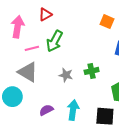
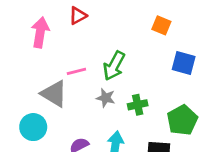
green arrow: (55, 41) -> (114, 66), moved
pink line: (32, 48) -> (76, 71), moved
green cross: (92, 71) -> (138, 105), moved

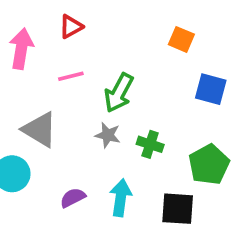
pink line: (76, 71) -> (71, 76), moved
green cross: (138, 105) -> (150, 144), turned 30

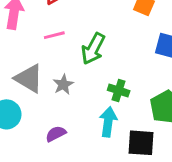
gray star: (108, 135) -> (63, 84), moved, turned 30
cyan arrow: (121, 198) -> (108, 122), moved

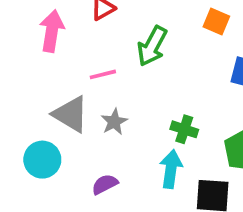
pink line: (54, 35) -> (103, 74), moved
green arrow: (93, 49) -> (152, 46), moved

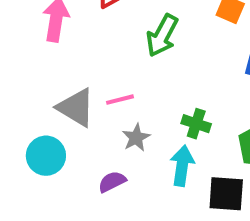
pink line: (103, 74) -> (120, 100), moved
gray star: (114, 122) -> (136, 138), moved

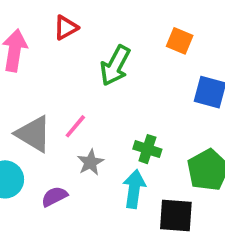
pink line: (120, 100) -> (75, 126), turned -36
purple semicircle: (112, 182) -> (54, 197), moved

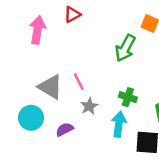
green arrow: (115, 66) -> (125, 48), moved
pink line: (75, 126) -> (79, 82), turned -66

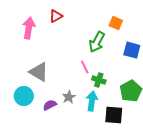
pink line: (79, 82) -> (85, 67), moved
gray star: (89, 106) -> (69, 97), moved

